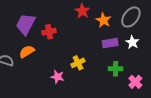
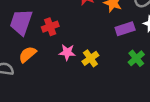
green cross: (116, 69) -> (136, 58), turned -32
pink star: (57, 77) -> (67, 52), moved

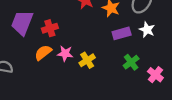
orange semicircle: (28, 54) -> (43, 53), moved

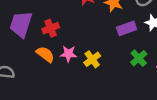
orange semicircle: (43, 53) -> (45, 54), turned 78

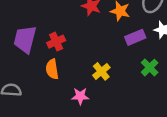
orange semicircle: (45, 54) -> (52, 69), turned -132
pink star: (68, 54) -> (80, 96), moved

